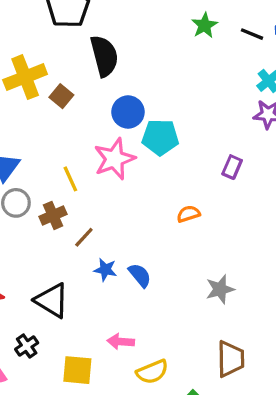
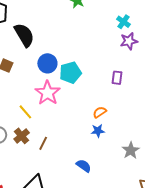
blue star: (105, 270) -> (98, 131), moved
blue semicircle: (140, 275) -> (84, 166), moved

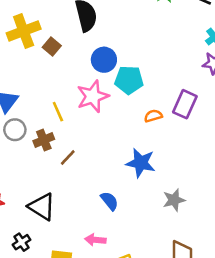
purple rectangle: (117, 78) -> (185, 104), size x1.5
orange semicircle: (100, 112) -> (153, 116), moved
blue star: (98, 131) -> (141, 163), size x1.6

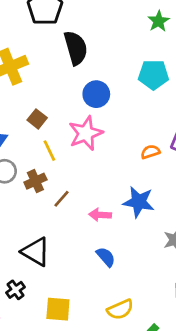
brown square: (52, 46) -> (37, 119), moved
cyan pentagon: (129, 80) -> (153, 75), moved
blue semicircle: (109, 201) -> (106, 257), moved
pink arrow: (95, 240) -> (100, 215), moved

